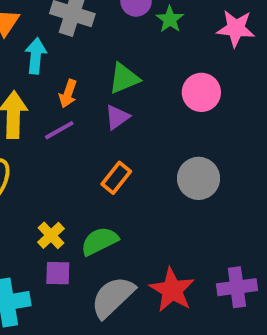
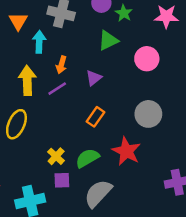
green triangle: (124, 78) -> (108, 40), moved
red star: (172, 290) -> (126, 151), moved

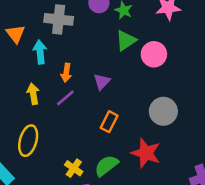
green triangle: (108, 40) -> (126, 40), moved
yellow arrow: (27, 80) -> (33, 94), size x0.7

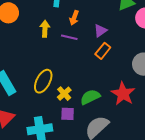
purple line: (65, 98) -> (69, 37), turned 42
orange rectangle: (109, 122) -> (103, 51), moved
yellow ellipse: (28, 141) -> (43, 81), moved

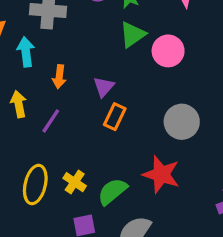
purple line: (69, 37) -> (51, 121), moved, turned -56
yellow cross: (64, 94) -> (75, 182), moved

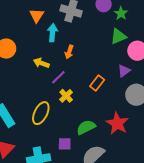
purple triangle: (104, 87) -> (124, 71), moved
yellow arrow: (19, 104) -> (41, 63), turned -70
yellow cross: (75, 182) -> (66, 96), moved

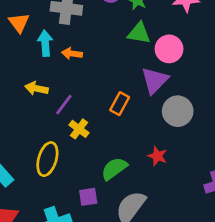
green triangle: (118, 36) -> (139, 33), turned 42
orange arrow: (69, 52) -> (72, 54), moved, turned 88
purple triangle: (124, 71) -> (155, 80), size x1.5
red star: (117, 123) -> (157, 156), size x0.6

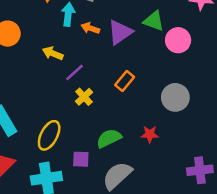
purple triangle: (155, 80) -> (120, 32), moved
red star: (157, 156) -> (150, 134), turned -30
yellow ellipse: (47, 159) -> (49, 135), moved

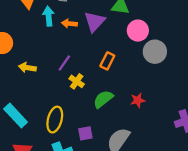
pink circle: (178, 40) -> (138, 31), moved
yellow arrow: (53, 53) -> (27, 68), moved
gray circle: (175, 97) -> (155, 52), moved
green semicircle: (109, 138) -> (103, 99), moved

